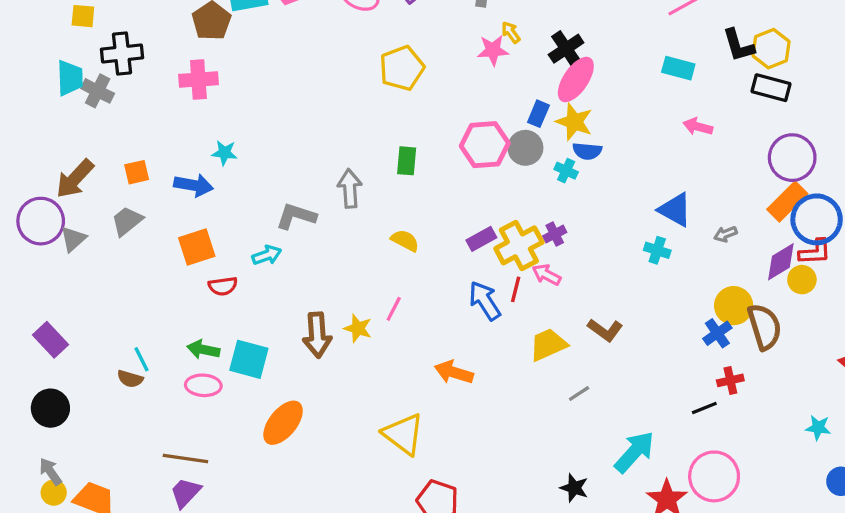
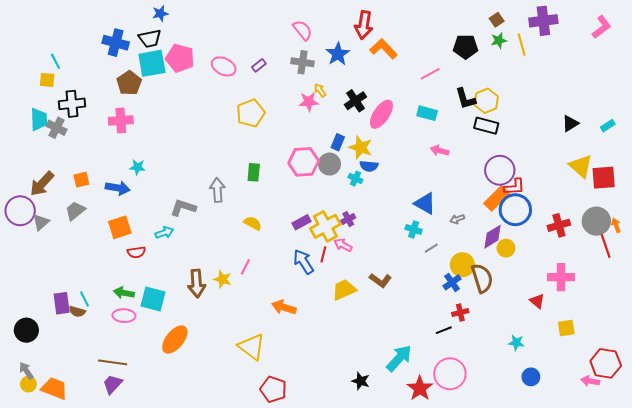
pink ellipse: (576, 80) -> (381, 114), moved
red L-shape: (815, 252) -> (514, 187), moved
purple rectangle: (50, 340) -> (62, 303), moved, turned 35
gray line: (579, 393) -> (431, 248), moved

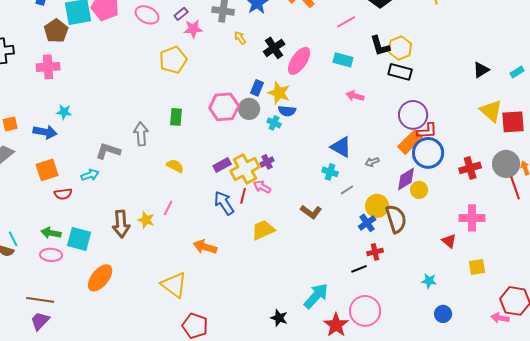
pink star: (309, 102) -> (193, 29), moved
brown L-shape: (380, 280) -> (311, 212), moved

